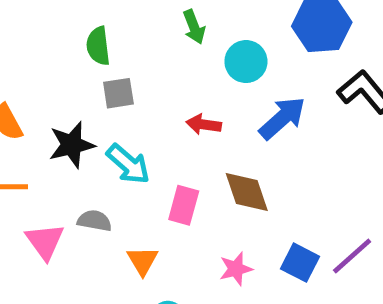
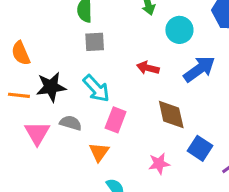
black star: (72, 145) -> (51, 87), moved
pink rectangle: (184, 205) -> (116, 120), moved
blue square: (300, 263) -> (200, 148), moved

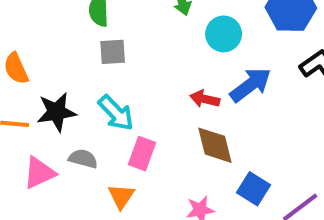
red arrow: (148, 68) -> (205, 99), moved
pink triangle: (37, 133) -> (39, 173), turned 36

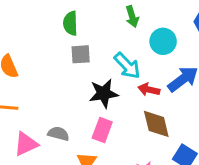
black star: (57, 112) -> (104, 93), moved
cyan arrow: (116, 113) -> (127, 66), moved

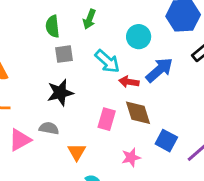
green arrow: (132, 17) -> (89, 19), moved, turned 42
black star: (104, 93) -> (60, 93), moved
pink rectangle: (102, 130) -> (107, 119), moved

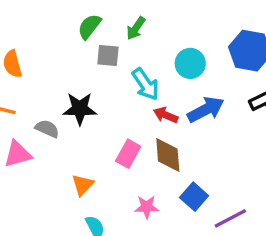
green semicircle: (53, 26) -> (89, 26), turned 30
gray square: (64, 54) -> (108, 56), moved
gray semicircle: (49, 128) -> (47, 129), moved

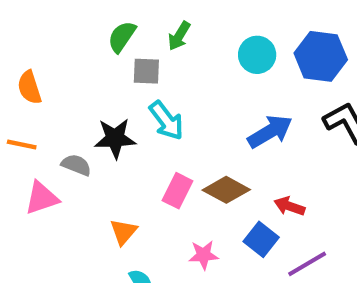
cyan circle: (190, 63) -> (257, 55), moved
cyan arrow: (145, 84) -> (166, 120), moved
red arrow: (166, 115) -> (289, 206), moved
brown diamond: (168, 155) -> (226, 190), turned -54

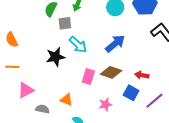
blue arrow: (270, 131) -> (115, 44), moved
gray semicircle: (76, 165) -> (42, 109), moved
orange triangle: (123, 232) -> (66, 100), turned -40

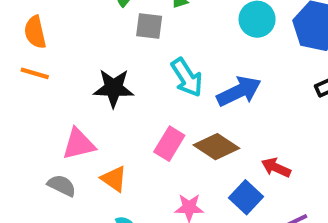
cyan arrow: (78, 45) -> (187, 77), moved
orange line: (12, 67) -> (35, 73), moved
pink triangle: (26, 90) -> (79, 144), moved

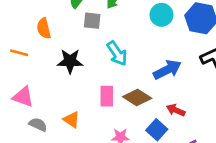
orange semicircle: (35, 32) -> (44, 28), moved
blue arrow: (239, 91) -> (167, 70), moved
pink triangle: (79, 144) -> (23, 97), moved, turned 35
pink rectangle: (169, 144) -> (107, 96), turned -30

